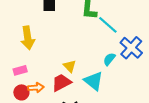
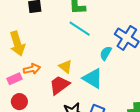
cyan line: (108, 25) -> (80, 29), moved
orange arrow: (36, 88) -> (32, 69), moved

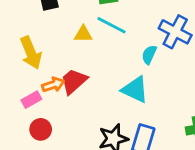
yellow triangle: (65, 67) -> (83, 34), moved, turned -32
red trapezoid: (59, 85) -> (74, 81), moved

